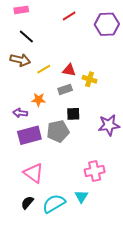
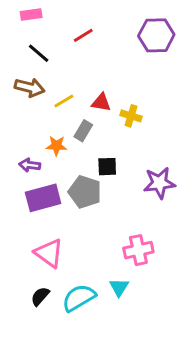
red line: (69, 16) -> (83, 35), moved
gray rectangle: (65, 89) -> (83, 131), moved, turned -40
gray pentagon: (58, 131) -> (85, 192), turned 30

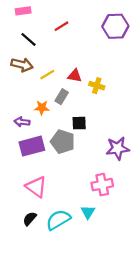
purple star: (159, 183) -> (118, 148), moved

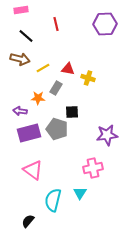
red line: (62, 26) -> (56, 24), turned -72
black semicircle: (30, 219) -> (28, 221), moved
cyan semicircle: (58, 220) -> (53, 200), turned -45

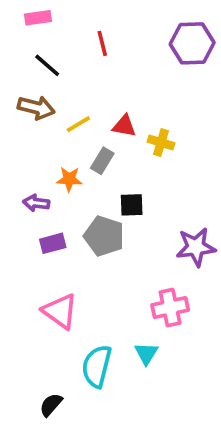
purple rectangle: (29, 133) -> (53, 243), size x0.6

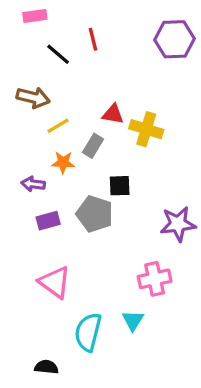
black line: (47, 65) -> (58, 54), moved
yellow line: (78, 124) -> (58, 126), moved
yellow cross: (161, 142) -> (146, 129), size x1.4
black semicircle: (51, 405) -> (46, 367), turned 55

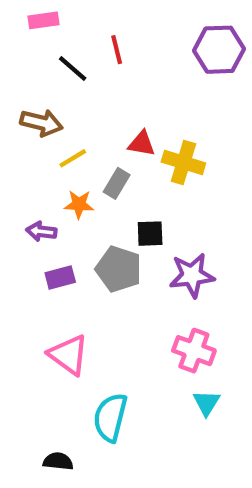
purple star: (178, 224) -> (192, 275), moved
pink cross: (155, 279) -> (194, 351), turned 32
cyan triangle: (133, 320) -> (206, 403), moved

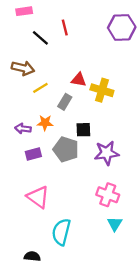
orange star: (79, 204) -> (45, 123), moved

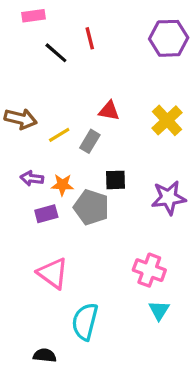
brown arrow: (23, 68) -> (21, 119), moved
yellow line: (40, 88) -> (59, 135), moved
yellow cross: (102, 90) -> (167, 120), moved, turned 30
orange star: (45, 123) -> (62, 185), moved
purple star: (107, 153) -> (169, 198), moved

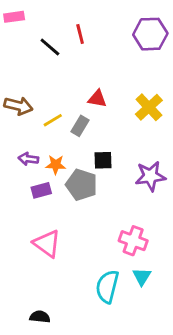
pink rectangle: (33, 16) -> (14, 17), moved
cyan semicircle: (85, 322) -> (107, 287), moved

